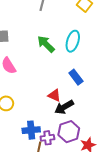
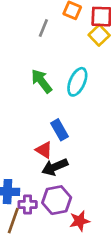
blue rectangle: (76, 77) -> (60, 130), moved

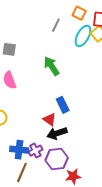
cyan ellipse: (77, 82) -> (83, 36), moved
purple cross: (28, 205) -> (35, 151), moved, turned -32

